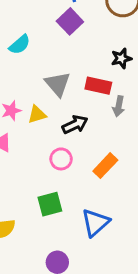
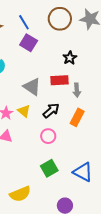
yellow triangle: (37, 114) -> (24, 111), turned -48
orange rectangle: (105, 166) -> (77, 117), moved
blue triangle: (95, 223) -> (83, 172), turned -35

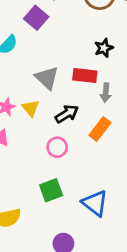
purple square: (29, 43) -> (36, 18), moved

